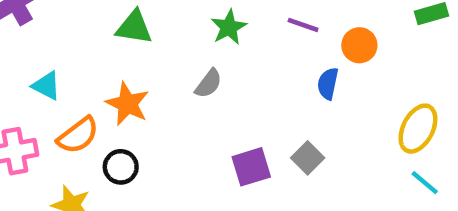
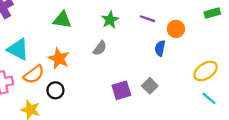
cyan triangle: (46, 86) -> (18, 49), size x1.5
yellow ellipse: (418, 129) -> (205, 71), turned 30

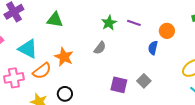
purple line: (148, 19) -> (134, 23), moved
green triangle: (62, 20) -> (55, 20), moved
black circle: (55, 90) -> (65, 94), moved
purple square: (121, 90) -> (119, 85), turned 30

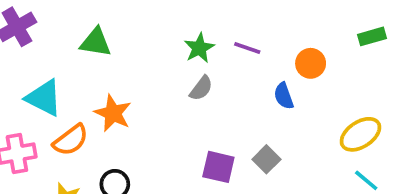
gray semicircle: (100, 48) -> (201, 88), moved
blue semicircle: (153, 48) -> (284, 96), turned -32

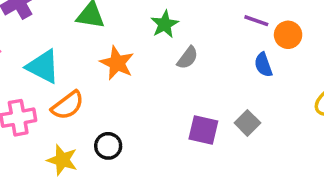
green star: (199, 48) -> (165, 24), moved
purple line: (247, 48) -> (256, 21), moved
orange star: (113, 113) -> (117, 63), moved

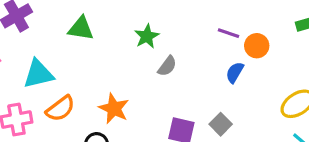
orange star: (117, 63) -> (114, 109), moved
blue semicircle: (263, 65) -> (235, 72), turned 50
cyan triangle: (43, 67) -> (38, 74), turned -40

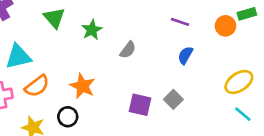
green triangle: (81, 28) -> (54, 18), turned 40
green star: (147, 36) -> (92, 30), moved
orange circle: (257, 46) -> (225, 26), moved

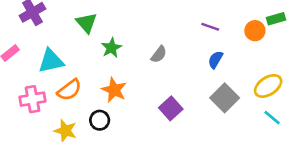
green star: (92, 30) -> (111, 48), moved
gray square: (173, 99) -> (225, 98), moved, size x1.5
purple square: (140, 105) -> (171, 108), turned 35

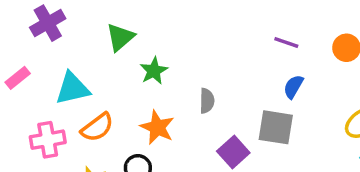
green triangle: (86, 23) -> (120, 37), turned 30
gray semicircle: (159, 54) -> (207, 101), moved, turned -36
gray square: (225, 98) -> (276, 127), moved, turned -36

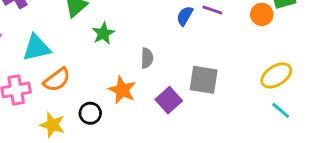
blue semicircle: (293, 87) -> (185, 16), moved
orange star: (157, 127) -> (122, 90), moved

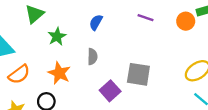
blue semicircle: (185, 16) -> (96, 22), moved
orange star: (122, 90) -> (59, 73), moved

